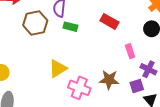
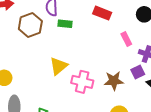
brown star: (109, 80) -> (114, 81), moved

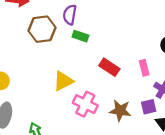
red rectangle: (102, 13) -> (109, 67), moved

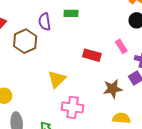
green rectangle: (80, 36) -> (71, 13), moved
pink cross: (85, 104) -> (73, 107), moved

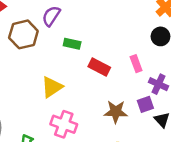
green rectangle: (71, 13) -> (72, 44), moved
purple semicircle: (45, 22) -> (51, 16), turned 30

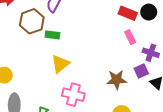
green rectangle: (72, 44) -> (52, 35), moved
red rectangle: (99, 67) -> (128, 13), moved

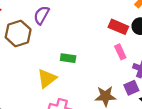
green rectangle: (52, 35) -> (68, 58), moved

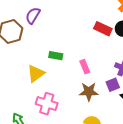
pink rectangle: (120, 52) -> (85, 67), moved

